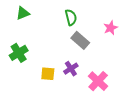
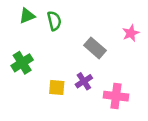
green semicircle: (71, 17) -> (54, 21), moved
pink cross: (98, 81) -> (116, 96), turned -36

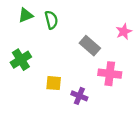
purple cross: (84, 81) -> (79, 96), moved, turned -35
pink cross: (116, 96) -> (110, 74), moved

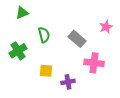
green semicircle: (51, 20) -> (44, 35), moved
purple cross: (79, 96) -> (68, 82), turned -32

